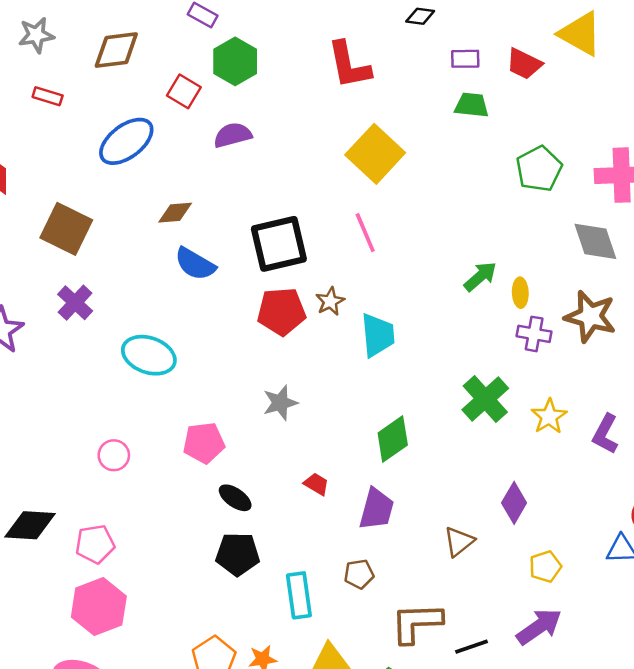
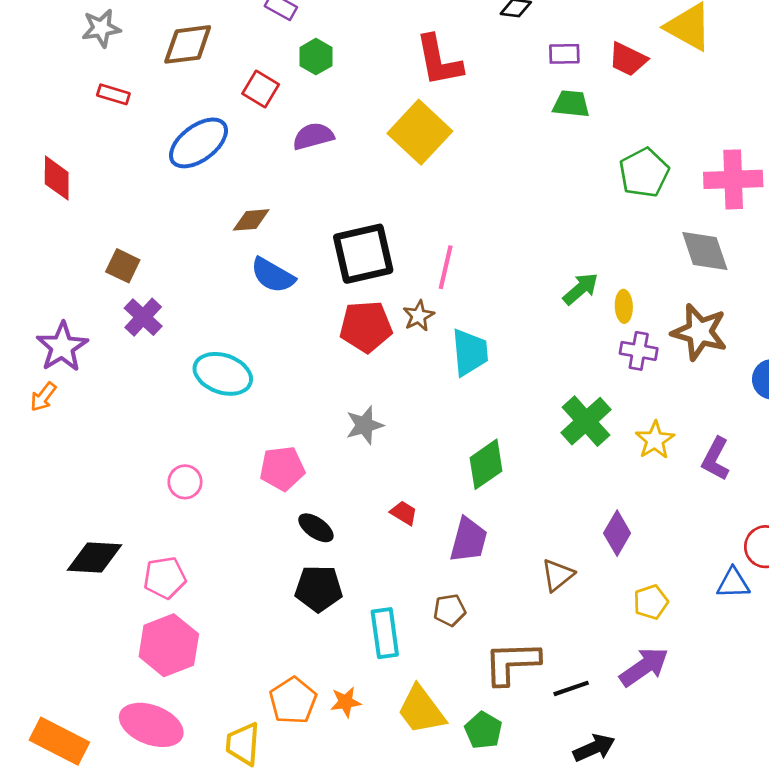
green hexagon: (235, 61) -> (316, 57), size x0.7
yellow square: (375, 154) -> (420, 132), moved
brown square: (66, 229) -> (123, 266), moved, size x0.6
pink line: (365, 233) -> (446, 267), moved, turned 36

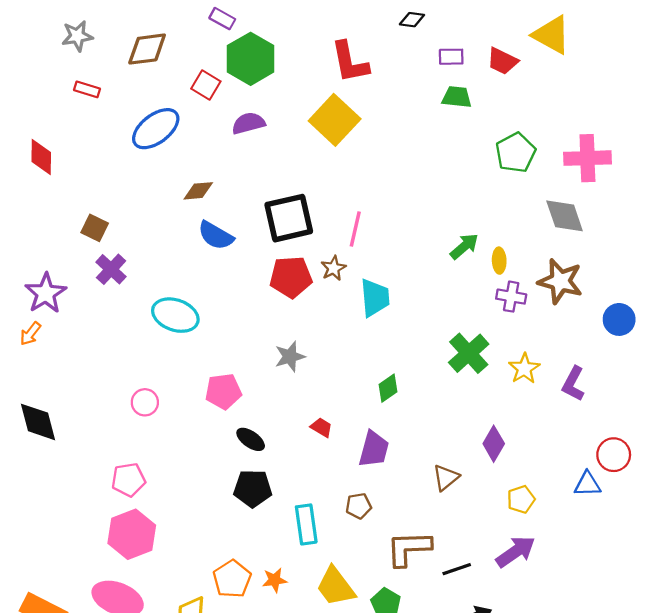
green hexagon: (316, 57) -> (251, 59), size x1.8
green diamond: (486, 464) -> (388, 388), size x0.7
black diamond: (95, 557) -> (38, 422), moved, turned 72

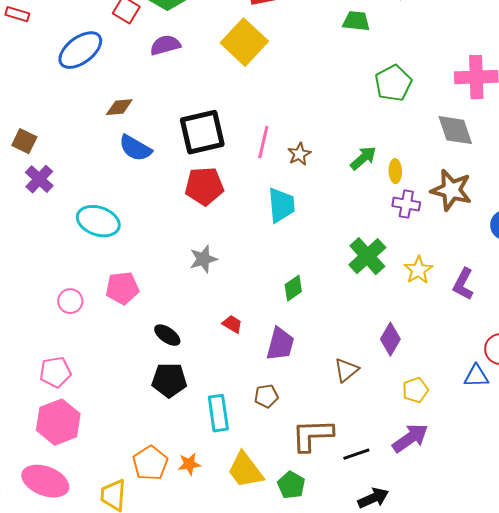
green pentagon: (516, 153) -> (393, 83), moved
brown star: (333, 268) -> (299, 154), moved
pink pentagon: (223, 391) -> (122, 288), moved

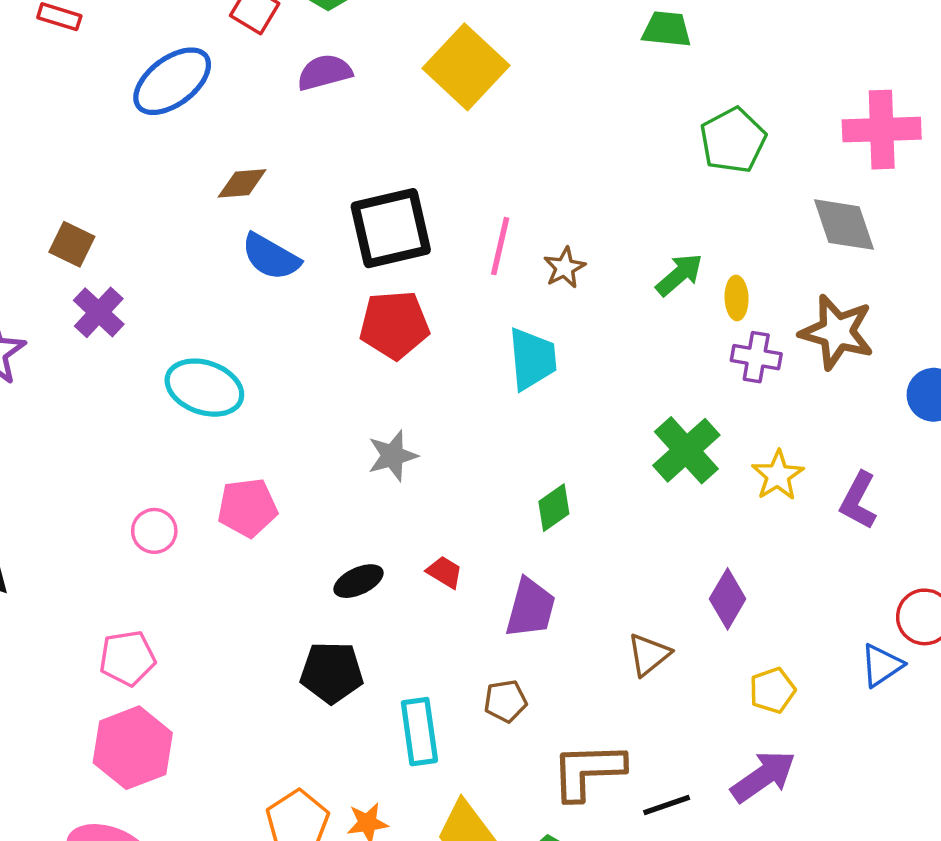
black ellipse: (167, 335) -> (359, 581), moved, turned -60
blue triangle: (476, 376) -> (882, 665), turned -32

